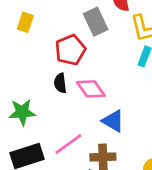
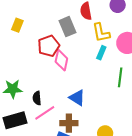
black semicircle: (60, 83) -> (37, 98), moved
pink diamond: (91, 89) -> (61, 60), moved, turned 45

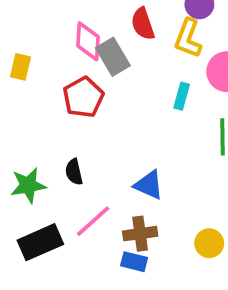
yellow L-shape: (101, 33) -> (188, 38), moved, turned 40
pink diamond: (61, 60) -> (88, 41), moved
black semicircle: (37, 98) -> (74, 172), moved

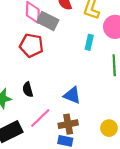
gray rectangle: (113, 57) -> (48, 21), turned -30
red pentagon: (83, 97) -> (31, 45), turned -30

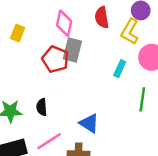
gray rectangle: (48, 21) -> (72, 50), moved, turned 66

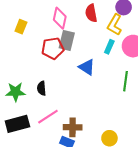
red pentagon: (55, 59) -> (53, 48), turned -30
cyan rectangle: (120, 69) -> (109, 47), moved
blue triangle: (89, 123) -> (87, 67), moved

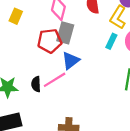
blue triangle: (87, 67) -> (71, 61), moved, turned 48
pink line: (48, 117) -> (55, 80), moved

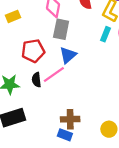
yellow rectangle: (16, 16) -> (13, 16), turned 48
red pentagon: (50, 41) -> (33, 51), moved

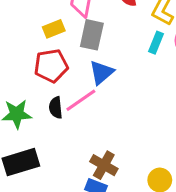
yellow rectangle: (13, 16) -> (54, 29), moved
brown cross: (70, 119) -> (104, 165), turned 30

